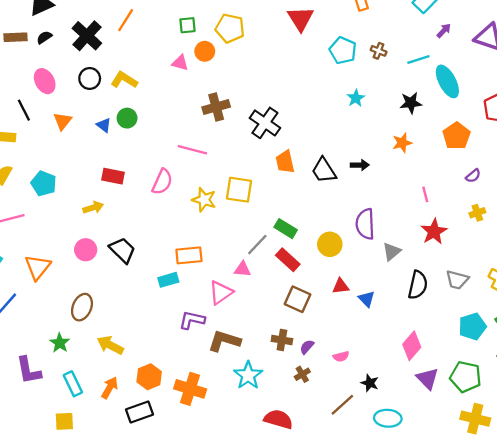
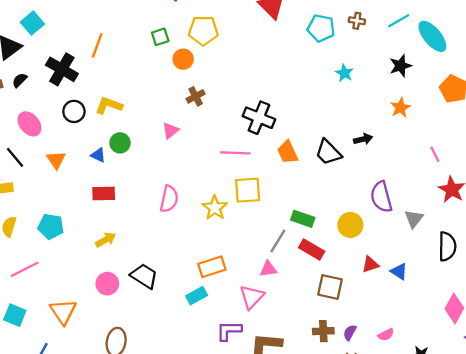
pink triangle: (180, 63) -> (170, 131), moved, turned -42
brown cross: (216, 107) -> (196, 96), moved, size x0.7
pink line: (192, 150) -> (235, 153), moved
red rectangle: (113, 176) -> (104, 193), moved
yellow star: (204, 200) -> (215, 208), turned 30

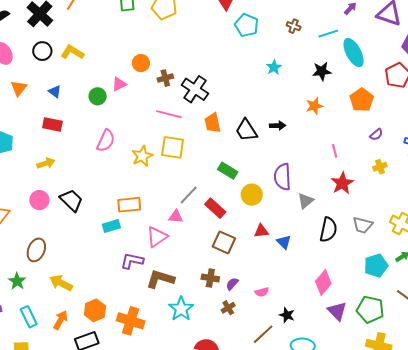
cyan pentagon: (321, 28) -> (247, 25), moved
orange circle: (183, 59) -> (141, 63), moved
brown cross: (196, 96) -> (165, 78), moved
green circle: (120, 143) -> (98, 96), moved
green rectangle: (303, 219) -> (228, 171), moved

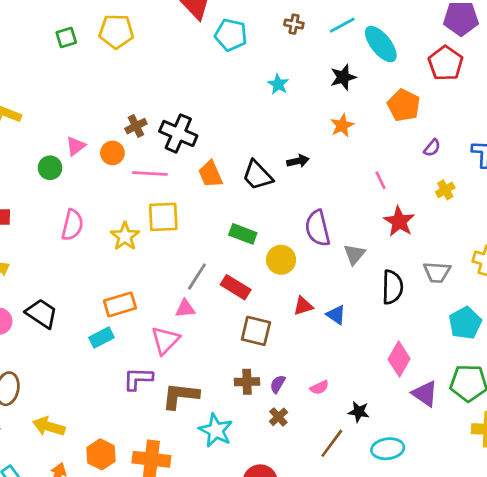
orange circle: (141, 63) -> (112, 153), moved

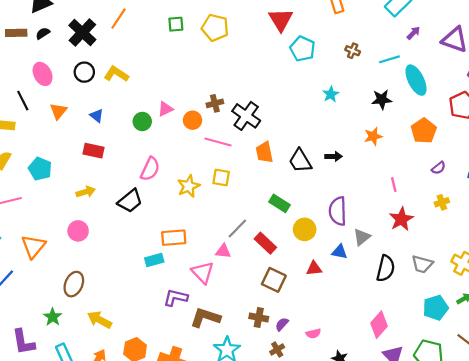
yellow square: (163, 217) -> (221, 177), size x0.7
black trapezoid: (42, 313) -> (130, 201), moved, turned 95
blue triangle: (336, 315) -> (340, 252), moved, turned -35
pink triangle: (165, 340) -> (203, 272), turned -40

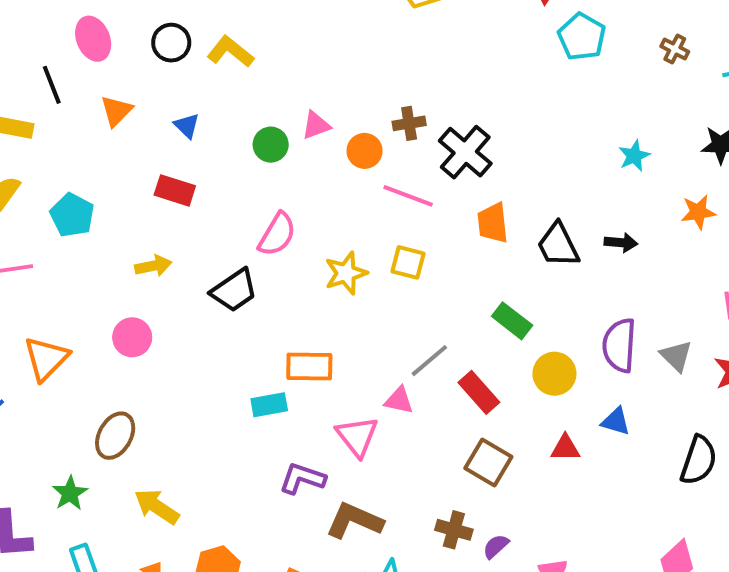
cyan star: (331, 94) -> (634, 156), moved
gray triangle: (362, 237) -> (676, 356), moved, turned -42

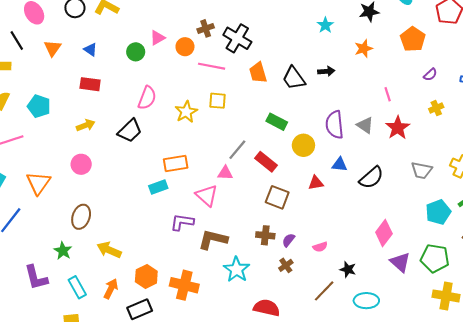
black semicircle: (699, 460) -> (371, 178), moved, turned 40

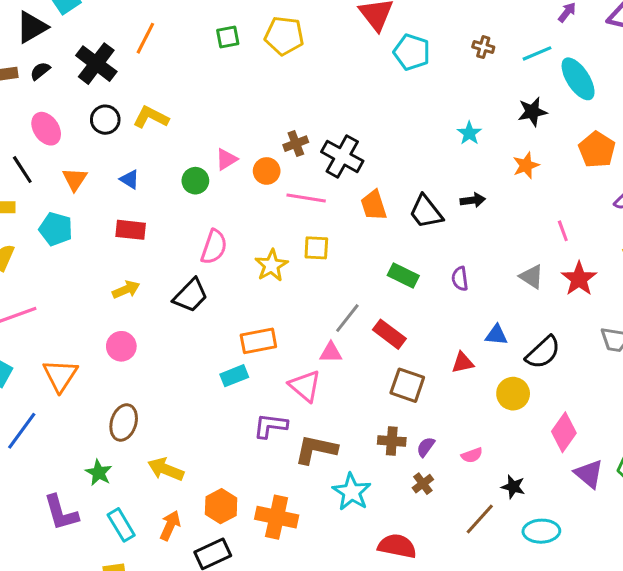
cyan pentagon: (39, 106) -> (56, 229), moved
purple semicircle: (335, 125) -> (460, 279), moved, size x0.6
yellow circle: (303, 145) -> (513, 394), moved

